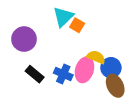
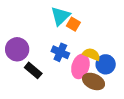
purple circle: (24, 39) -> (17, 49), moved
blue cross: (63, 74) -> (60, 52), moved
brown ellipse: (115, 86) -> (94, 81), moved, turned -40

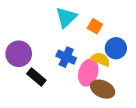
orange square: (73, 24) -> (95, 26), moved
blue circle: (106, 64) -> (116, 48), moved

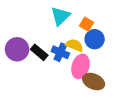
blue circle: (116, 48) -> (95, 39), moved
yellow semicircle: (100, 59) -> (74, 45), moved
black rectangle: (36, 77) -> (39, 52), moved

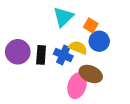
black rectangle: (39, 52) -> (41, 55), turned 54
pink ellipse: (80, 66) -> (77, 86), moved
brown ellipse: (94, 82) -> (91, 74), moved

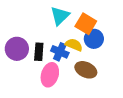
orange square: (91, 25) -> (86, 24), size x1.5
pink ellipse: (77, 86) -> (50, 75), moved

